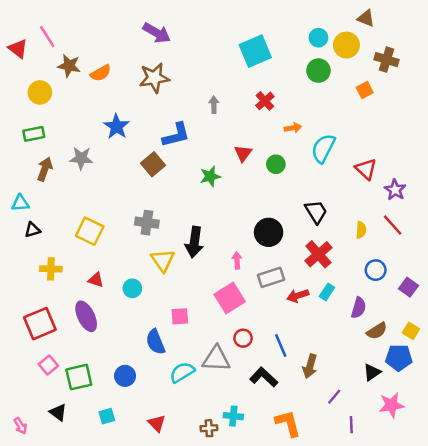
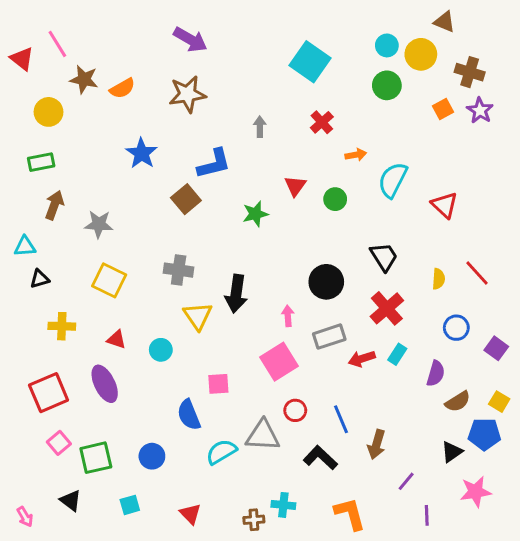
cyan square: (255, 51) -> (310, 62), turned -32
gray star: (81, 158) -> (99, 224), moved
purple star: (395, 190) -> (480, 110), moved

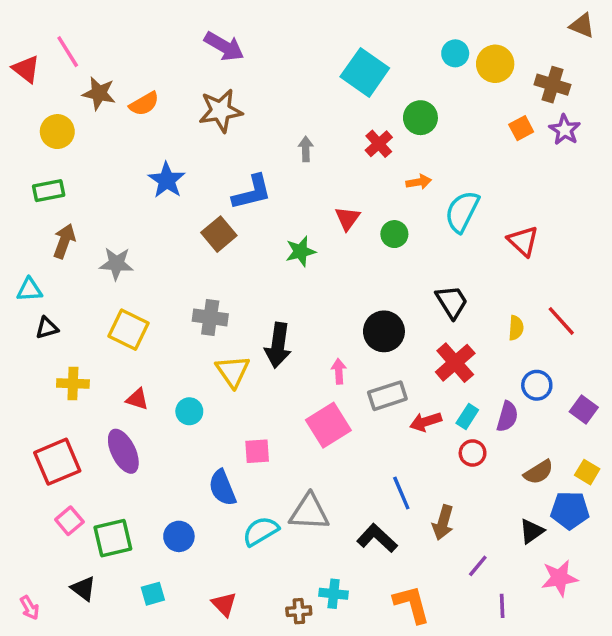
brown triangle: (444, 22) -> (582, 26), moved
green circle: (387, 85) -> (420, 118), moved
purple semicircle: (436, 373) -> (507, 416), moved
red circle: (295, 410) -> (473, 453), moved

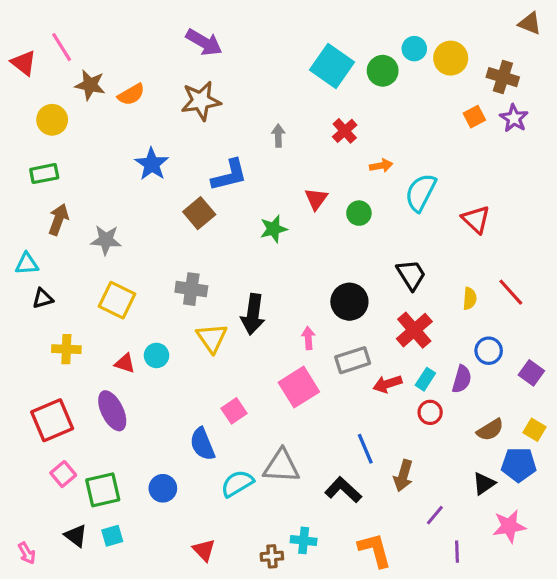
green circle: (420, 118) -> (383, 71), moved
cyan circle: (189, 411) -> (157, 355), moved
pink square: (257, 451) -> (234, 411), turned -30
cyan square: (153, 594) -> (112, 536), moved

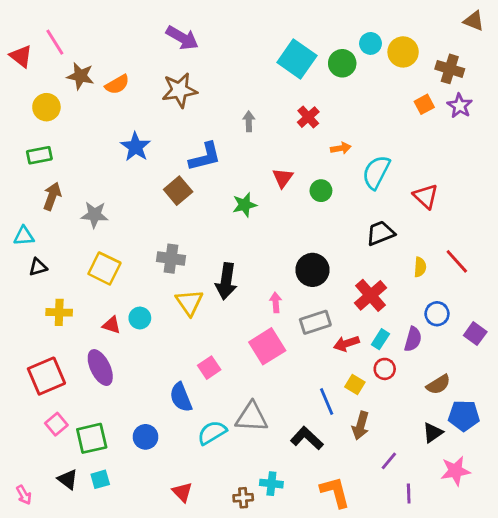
black trapezoid: (411, 275) -> (380, 233), moved, turned -80
yellow square: (534, 430) -> (355, 385), moved

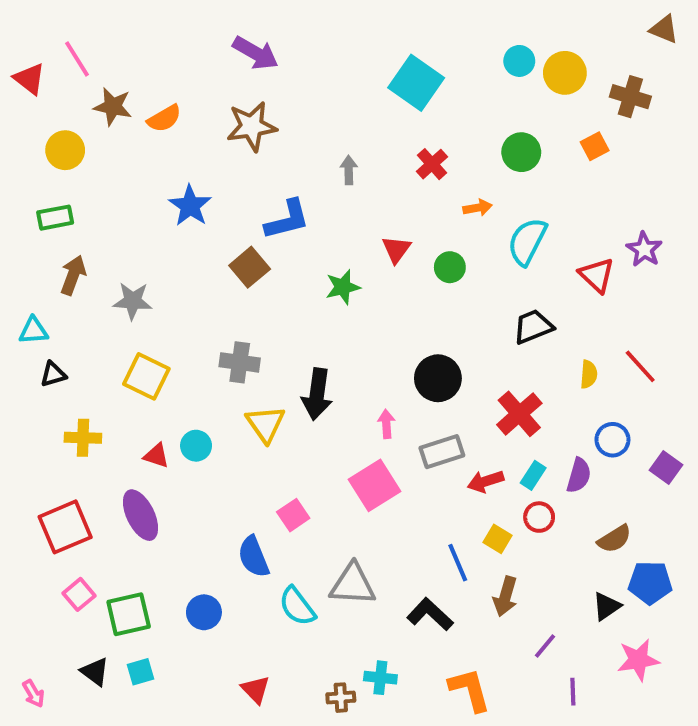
green circle: (342, 63) -> (521, 152), moved
purple star: (460, 106) -> (644, 249), moved
cyan semicircle: (212, 433) -> (297, 606), turned -96

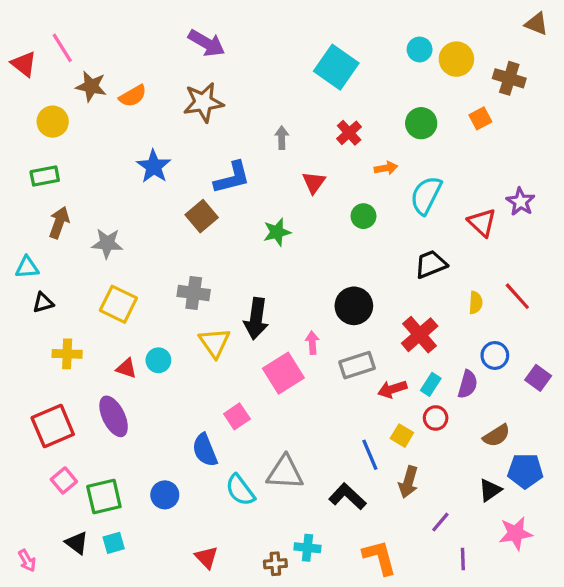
red triangle: (396, 249) -> (314, 182), moved
pink square: (375, 485) -> (283, 373), moved

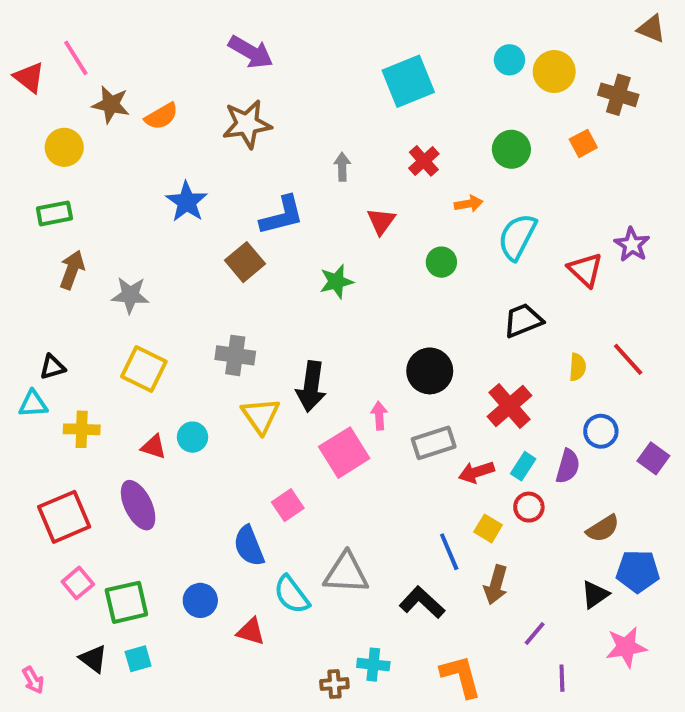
cyan square: (336, 67) -> (408, 81), turned 33
cyan triangle: (27, 267) -> (33, 404), moved
red triangle: (206, 557) -> (251, 632), moved, turned -30

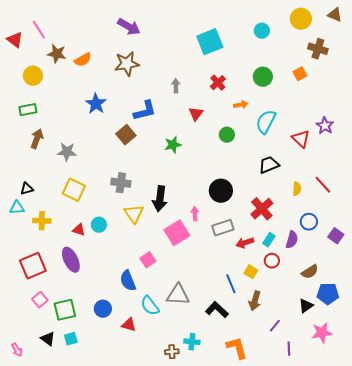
yellow circle: (554, 72) -> (301, 19), moved

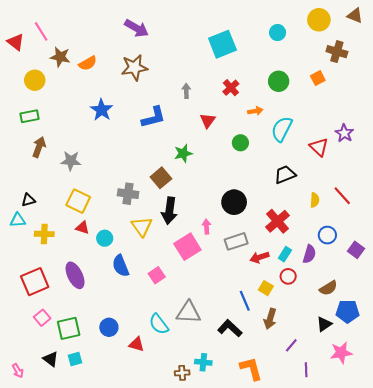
brown square: (126, 135) -> (161, 178), moved
red triangle: (79, 230) -> (82, 228), moved
blue semicircle: (128, 281) -> (121, 266), moved

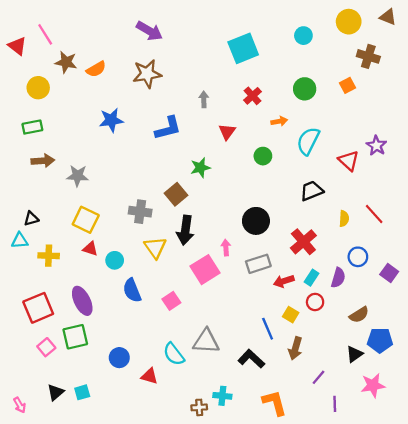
blue star: (102, 110) -> (111, 120), turned 30
brown arrow: (39, 147) -> (43, 161), turned 66
green square: (69, 328) -> (75, 337), moved
black triangle: (51, 359) -> (56, 392), turned 42

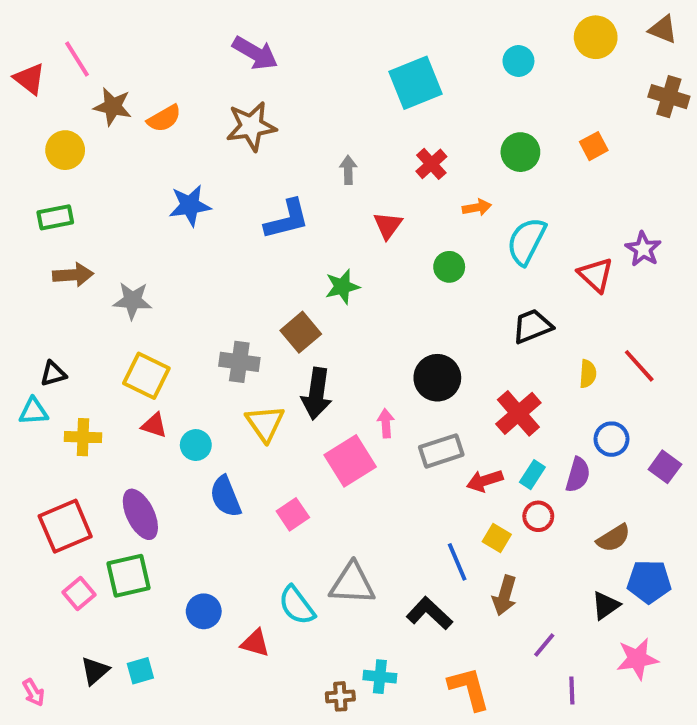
brown cross: (368, 56) -> (669, 97), moved

